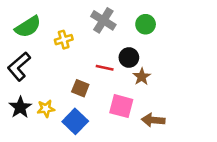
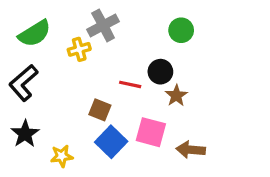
gray cross: (103, 20) -> (103, 25), moved, turned 30
yellow star: (46, 109) -> (62, 156), moved
blue square: (75, 121) -> (111, 142), moved

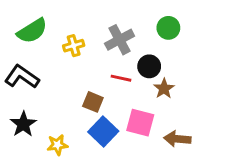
gray cross: (103, 25) -> (120, 40), moved
black L-shape: (23, 83) -> (22, 77), turned 76

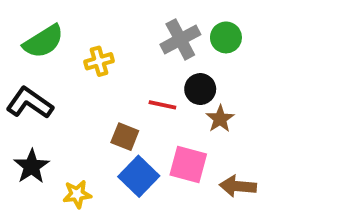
gray cross: (120, 40) -> (180, 39), moved

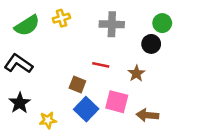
green circle: (226, 37) -> (162, 23), moved
gray cross: (180, 39) -> (112, 24), turned 30
yellow cross: (99, 61) -> (61, 18), moved
black circle: (200, 89) -> (151, 44), moved

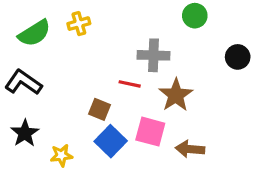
green circle: (162, 23) -> (195, 16), moved
gray cross: (112, 24) -> (154, 55), moved
black circle: (151, 44) -> (238, 57), moved
brown star: (136, 73) -> (176, 95), size x1.5

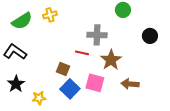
brown arrow: (190, 149) -> (130, 84), moved

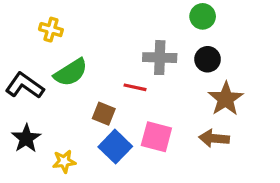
yellow cross: (50, 15) -> (51, 30), moved, turned 32
green semicircle: (22, 21) -> (71, 72), moved
black circle: (150, 36) -> (208, 59), moved
brown star: (111, 60) -> (226, 99), moved

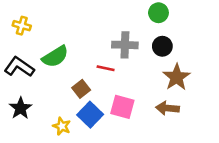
yellow cross: (51, 30) -> (22, 26), moved
brown square: (104, 114) -> (81, 89), turned 30
yellow star: (64, 161) -> (62, 126), moved, turned 30

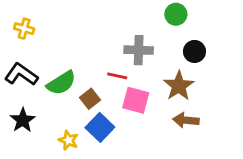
black circle: (162, 46) -> (194, 51), moved
green semicircle: (55, 57) -> (61, 83), moved
brown star: (177, 77) -> (179, 86), moved
pink square: (122, 107) -> (136, 100), moved

